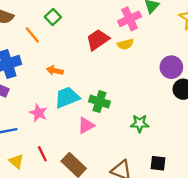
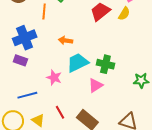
orange line: (32, 35) -> (44, 11), turned 49
yellow semicircle: (125, 44) -> (124, 14), turned -40

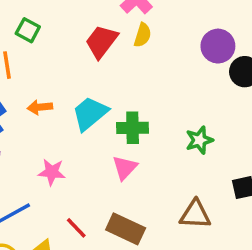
orange arrow: (65, 40) -> (40, 107), moved
cyan trapezoid: (78, 63) -> (90, 113), moved

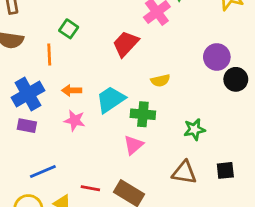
yellow semicircle: (143, 35) -> (160, 80), moved, turned 54
pink star: (52, 172) -> (75, 120), moved
brown triangle: (195, 214) -> (184, 173), moved
red line: (76, 228) -> (90, 188), turned -42

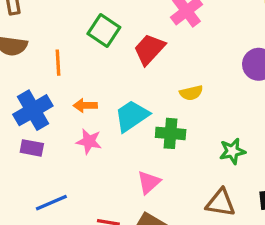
green square: (69, 29) -> (104, 30), moved, size x1.4
pink triangle: (133, 145) -> (149, 182), moved

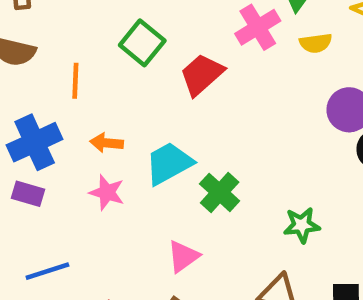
yellow semicircle: (191, 93) -> (316, 43), moved
green cross: (171, 133) -> (220, 192), turned 32

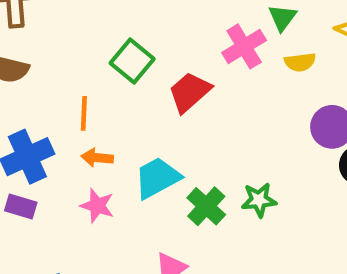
orange line: (75, 81) -> (84, 113), moved
green star: (302, 225) -> (259, 200), moved

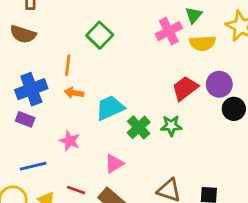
yellow semicircle: (300, 62) -> (202, 43), size x1.4
red trapezoid: (190, 92) -> (185, 88), moved
pink star: (97, 206) -> (70, 141), moved

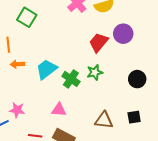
black circle: (234, 109) -> (137, 79), moved
pink star: (70, 141) -> (17, 110), moved
pink triangle: (114, 164) -> (59, 110), turned 49

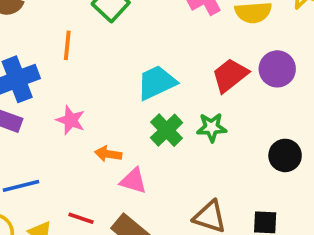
orange arrow: (17, 64) -> (108, 154), moved
cyan trapezoid: (46, 69) -> (157, 83), moved
pink star: (17, 110) -> (71, 120), moved

